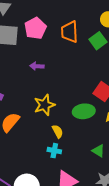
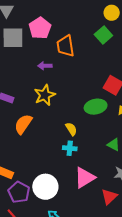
orange trapezoid: (70, 32) -> (65, 46), moved
yellow star: (44, 105) -> (45, 95), moved

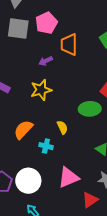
purple arrow: (45, 66) -> (46, 61), turned -32
orange semicircle: (23, 124) -> (23, 130), moved
cyan cross: (70, 148) -> (46, 146), moved

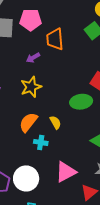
pink pentagon: (46, 23) -> (31, 20), turned 30
orange semicircle: (23, 130) -> (28, 122), moved

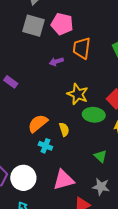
yellow star: (31, 87) -> (78, 94), moved, turned 30

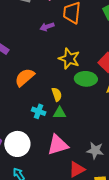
orange semicircle: (38, 123) -> (25, 77), moved
green triangle: (101, 156) -> (60, 113), moved, turned -40

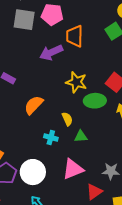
purple arrow: (47, 27) -> (51, 52), size x1.6
green triangle: (60, 113) -> (81, 136), moved

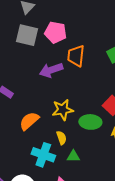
yellow star: (76, 82) -> (63, 110), moved, turned -30
cyan cross: (51, 137) -> (43, 155), size x1.6

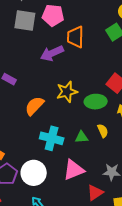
yellow semicircle: (61, 138) -> (103, 131), moved

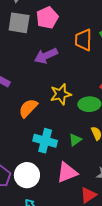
pink pentagon: (53, 15) -> (47, 18), turned -30
orange trapezoid: (75, 37) -> (83, 40), moved
green triangle: (82, 137) -> (75, 140), turned -32

